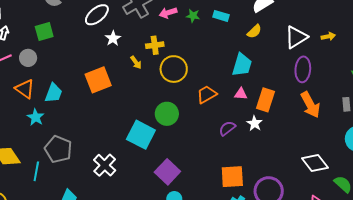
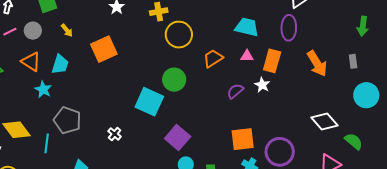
yellow arrow: (136, 62) -> (67, 30), moved
cyan trapezoid: (242, 65) -> (247, 27), turned -90
purple ellipse: (303, 69) -> (289, 28), moved
white cross: (105, 165) -> (115, 134), size x0.6

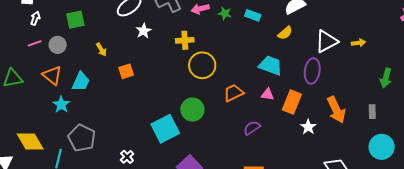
yellow arrow: (67, 30) -> (101, 50), moved
orange square: (104, 49) -> (126, 71), size x0.6
white star: (262, 85) -> (308, 127), moved
cyan square: (149, 102) -> (165, 129), turned 32

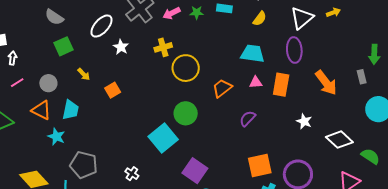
green square: (75, 20) -> (63, 46), moved
gray circle: (58, 45) -> (48, 83), moved
green arrow: (386, 78) -> (374, 54), moved
white star: (308, 127) -> (304, 121), moved

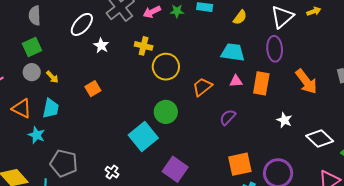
gray semicircle: (54, 17) -> (35, 16), turned 54
green square: (63, 46) -> (32, 47), moved
yellow cross: (163, 47) -> (144, 46), turned 30
yellow arrow: (84, 74) -> (52, 77), moved
gray circle: (48, 83) -> (32, 72), moved

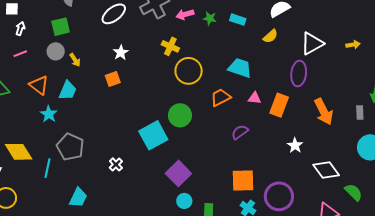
yellow arrow: (314, 11) -> (353, 45), moved
white star: (101, 45) -> (121, 53), moved
cyan trapezoid: (233, 52) -> (240, 68), moved

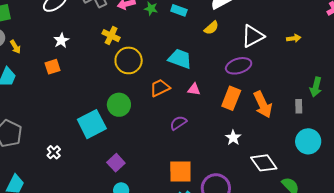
purple ellipse: (299, 74) -> (239, 66), turned 65
orange rectangle: (279, 105) -> (231, 98), moved
purple square: (178, 173) -> (116, 163), size x0.7

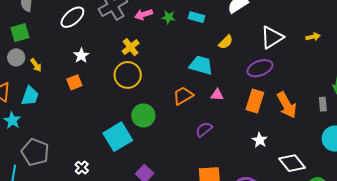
yellow semicircle: (211, 28) -> (226, 42), moved
yellow cross: (111, 36) -> (131, 47), turned 30
yellow circle: (129, 60) -> (128, 75), moved

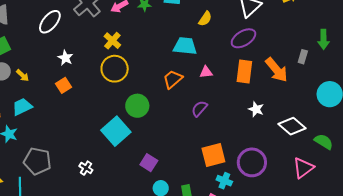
cyan trapezoid: (30, 96) -> (22, 107), turned -125
gray rectangle: (323, 104) -> (303, 57), moved, turned 32

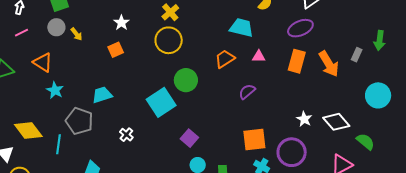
cyan trapezoid: (22, 107) -> (102, 95), moved
white star: (256, 109) -> (304, 119), moved

